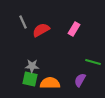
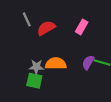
purple semicircle: (80, 80) -> (88, 62), moved
orange semicircle: (50, 83) -> (56, 64), moved

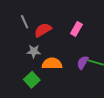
gray star: (36, 67) -> (34, 51), moved
green square: (34, 81) -> (32, 80), turned 35

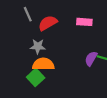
pink rectangle: (76, 29) -> (84, 22), turned 64
orange semicircle: (52, 64) -> (43, 64), moved

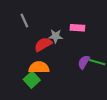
red semicircle: (48, 23) -> (43, 44), moved
gray star: (38, 46) -> (56, 36), moved

